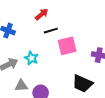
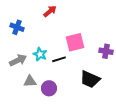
black line: (51, 31) -> (59, 59), moved

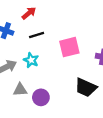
red arrow: (50, 11) -> (29, 13), moved
black line: (59, 59) -> (37, 35), moved

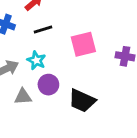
black trapezoid: (86, 88) -> (82, 101), moved
purple circle: (41, 97) -> (48, 85), moved

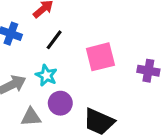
black line: (43, 29) -> (54, 40), turned -36

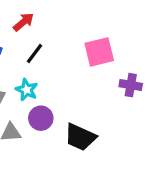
pink square: (100, 57) -> (99, 52), moved

